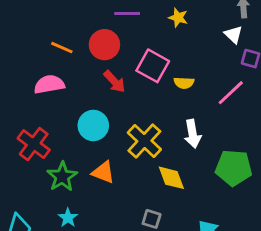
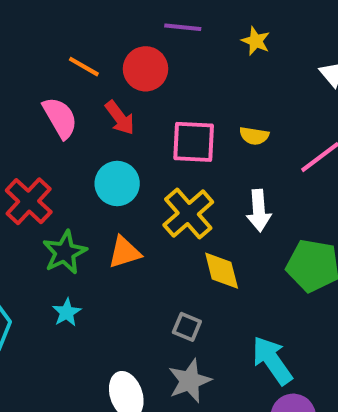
pink square: (153, 66) -> (194, 142), moved, turned -32
red arrow: (114, 81) -> (120, 118), moved
pink semicircle: (49, 84) -> (60, 118), turned 64
orange triangle: (103, 172) -> (124, 252), turned -45

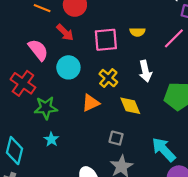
pink semicircle: (60, 118) -> (38, 50), moved
yellow cross: (188, 214) -> (108, 78), size x0.7
green star: (65, 252) -> (46, 108), turned 30
orange triangle: (124, 252) -> (91, 103), moved

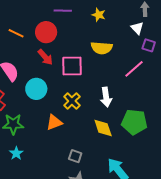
red arrow: (65, 32) -> (45, 57), moved
yellow semicircle: (137, 32) -> (102, 48), moved, size x1.5
yellow diamond: (130, 106) -> (103, 128), moved

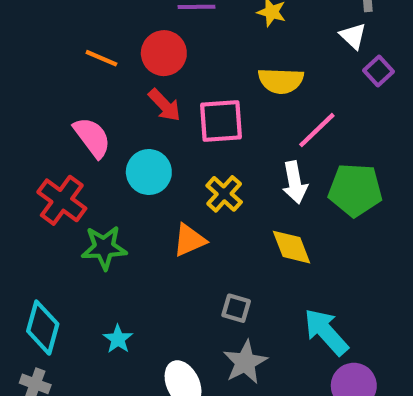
purple square: (149, 45) -> (379, 71), turned 32
pink line: (134, 69) -> (317, 130), moved
green pentagon: (134, 122) -> (355, 190), moved
cyan star: (16, 153) -> (118, 339), moved

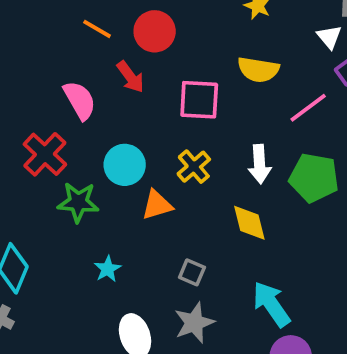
red arrow: (165, 105) -> (130, 77), moved
pink line: (317, 130) -> (308, 108), moved
cyan circle: (149, 172) -> (125, 165), moved
cyan star: (118, 339) -> (108, 269), moved

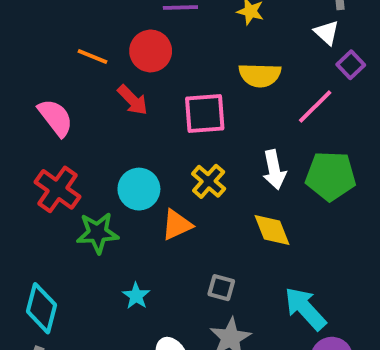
pink semicircle: (80, 100) -> (55, 118), moved

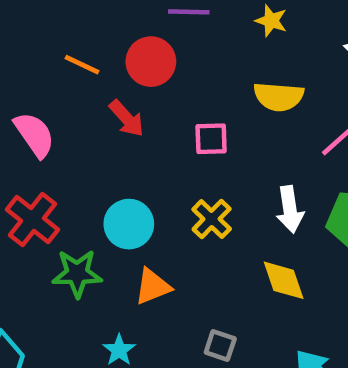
pink square: (205, 113) -> (211, 139), size x0.7
orange triangle: (177, 225) -> (153, 287), moved

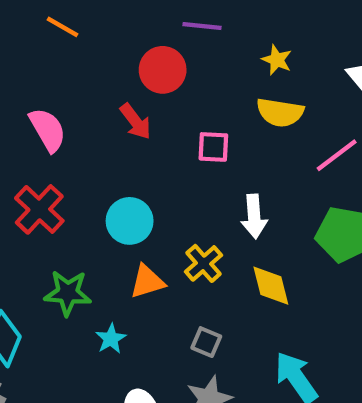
yellow star: (271, 21) -> (277, 60), moved
orange line: (82, 65) -> (63, 27), moved
white arrow: (290, 209) -> (254, 216), moved
yellow cross: (212, 219) -> (204, 263), moved
green star: (77, 273) -> (68, 293), moved

